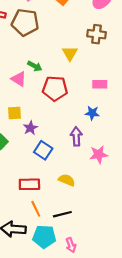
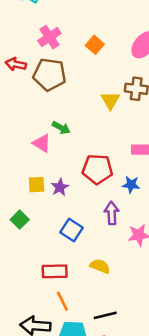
yellow triangle: (70, 53) -> (110, 100), moved
red pentagon: (55, 88) -> (97, 169), moved
purple star: (30, 128) -> (60, 187), moved
black line: (62, 214) -> (105, 315), moved

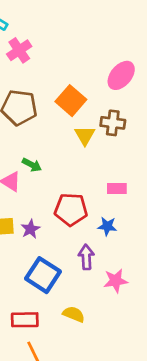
pink cross: (49, 37) -> (19, 50), moved
orange square: (95, 45) -> (71, 101), moved, size x1.5
blue square: (71, 230) -> (43, 275), size x1.4

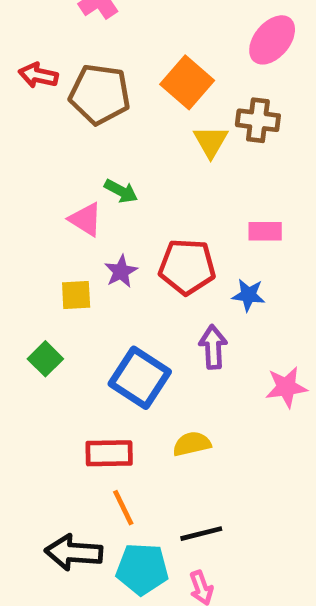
purple star: (30, 229) -> (121, 271), moved
pink star: (116, 281) -> (286, 387), moved
yellow semicircle: (74, 314) -> (192, 444), turned -35

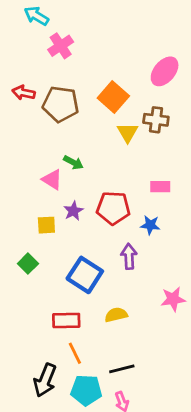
pink star: (286, 387) -> (173, 299), moved
black arrow: (74, 552) -> (45, 380), turned -72

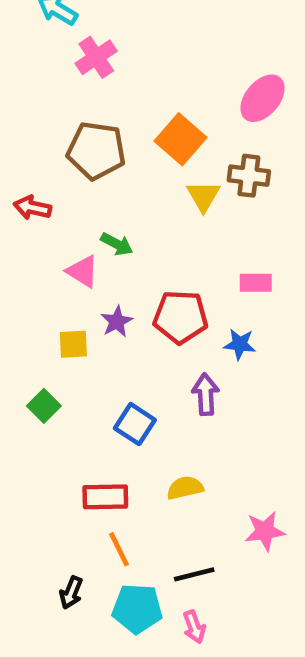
red arrow: (24, 93) -> (32, 208), moved
blue square: (85, 275) -> (135, 424), size x0.7
pink star: (173, 299) -> (265, 531), moved
black arrow: (45, 380) -> (71, 593), size x0.6

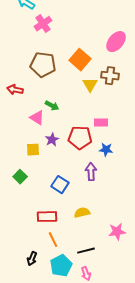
pink rectangle: (256, 283) -> (101, 123), moved
cyan pentagon: (137, 609) -> (61, 266), turned -30

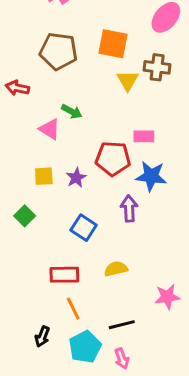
orange square: (80, 60) -> (113, 44), turned -30
purple star: (52, 140) -> (76, 178), moved
blue star: (106, 150) -> (151, 176), size x1.5

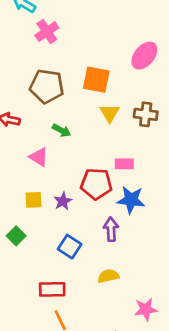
brown cross: (157, 67) -> (146, 114), moved
green arrow: (72, 111) -> (62, 130), moved
yellow semicircle: (116, 269) -> (108, 276), moved

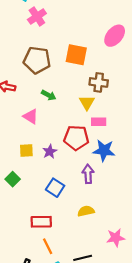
yellow triangle: (110, 113) -> (87, 103), moved
brown cross: (146, 114) -> (99, 82), moved

